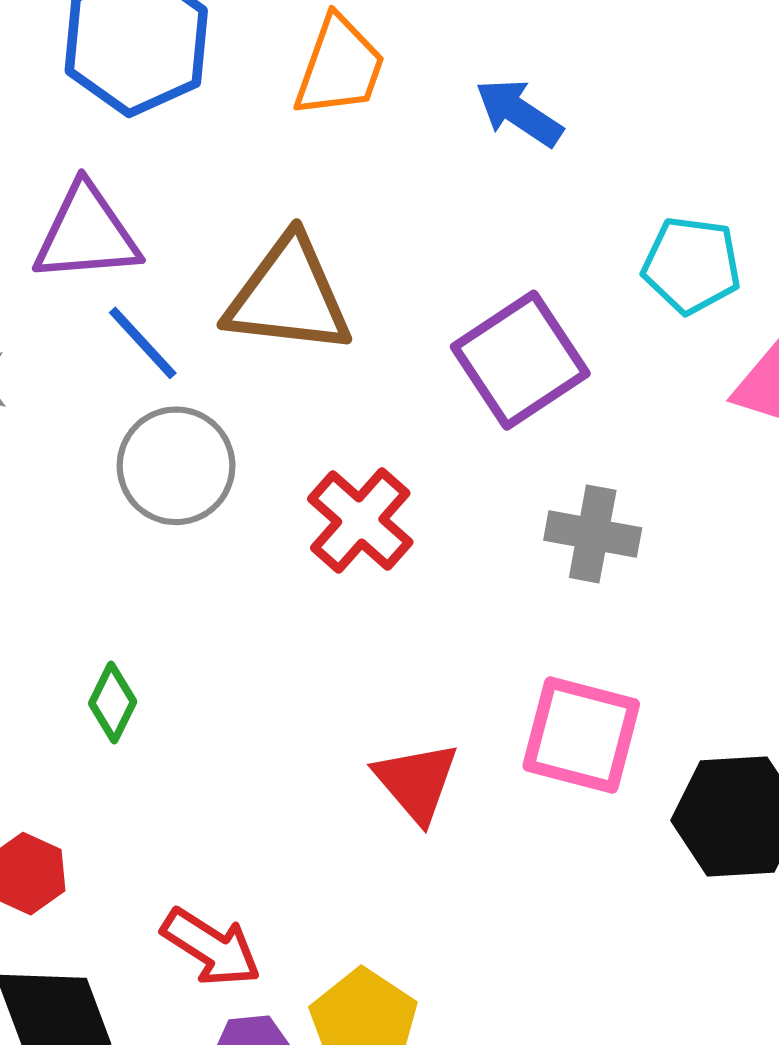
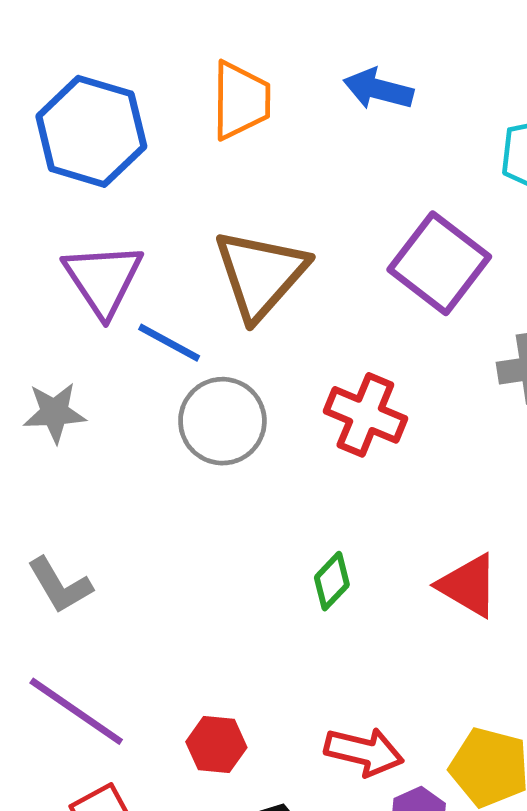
purple triangle: (86, 234) -> (103, 279), turned -40
brown triangle: (288, 296) -> (260, 274), turned -36
green diamond: (113, 703) -> (332, 581), moved, turned 36

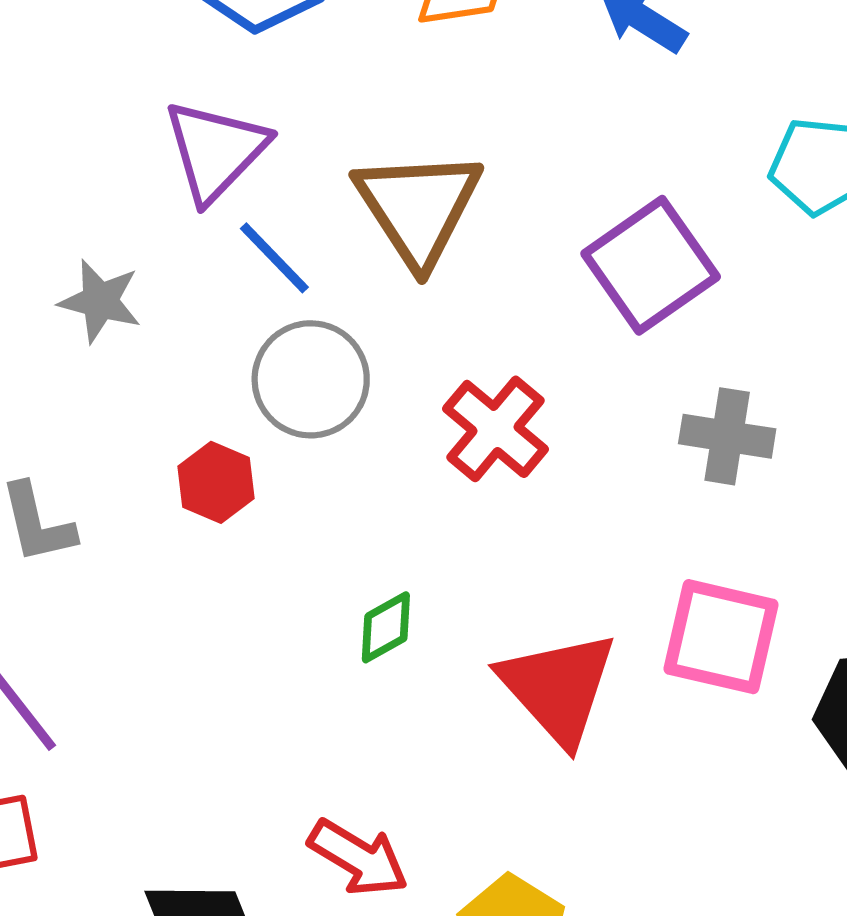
brown triangle: (260, 274) -> (418, 207), turned -32
red triangle: (468, 585) -> (558, 688), size x1.4
red hexagon: (216, 745) -> (216, 482), moved

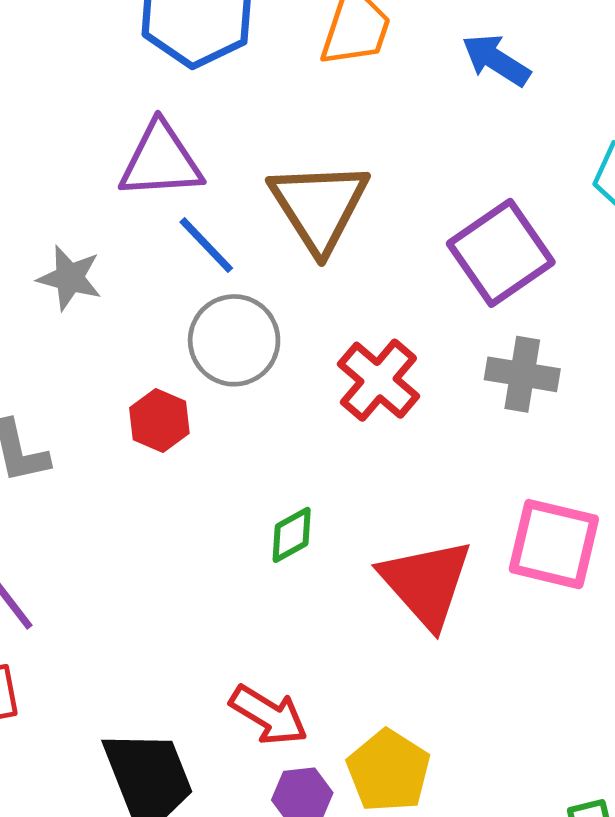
purple triangle: (215, 151) -> (161, 161), turned 42
gray cross: (727, 436) -> (522, 374), moved

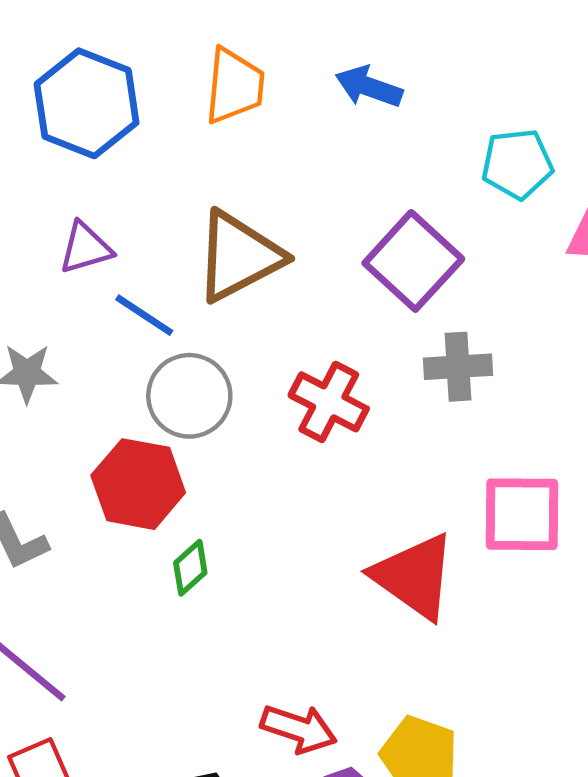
purple triangle: (161, 161) -> (85, 248), size x0.7
brown triangle: (319, 206) -> (239, 256), turned 48
red hexagon: (159, 420) -> (138, 484), size x1.6
green diamond: (292, 535) -> (190, 568), moved

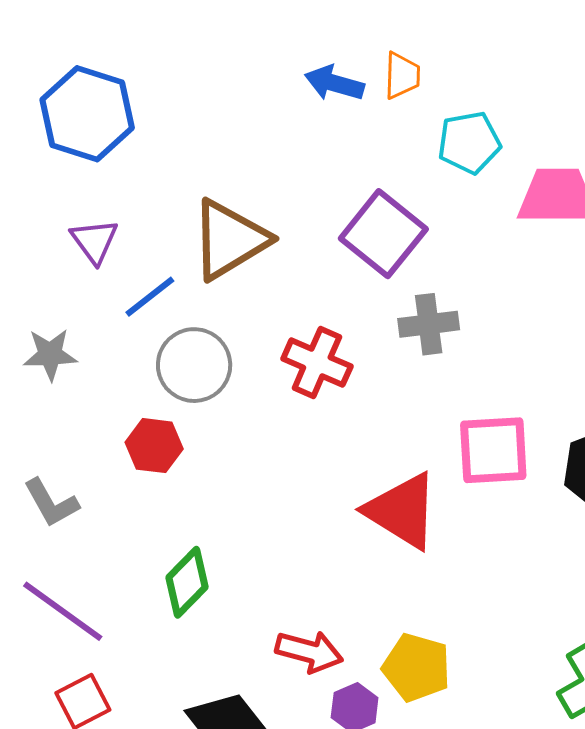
orange trapezoid: (234, 86) -> (402, 75), moved, size x0.7
purple triangle: (85, 248) -> (94, 241), turned -46
blue line: (144, 315) -> (150, 297), turned -68
red hexagon: (138, 484) -> (154, 446), size x0.7
green diamond: (190, 568) -> (187, 582), moved, size x1.4

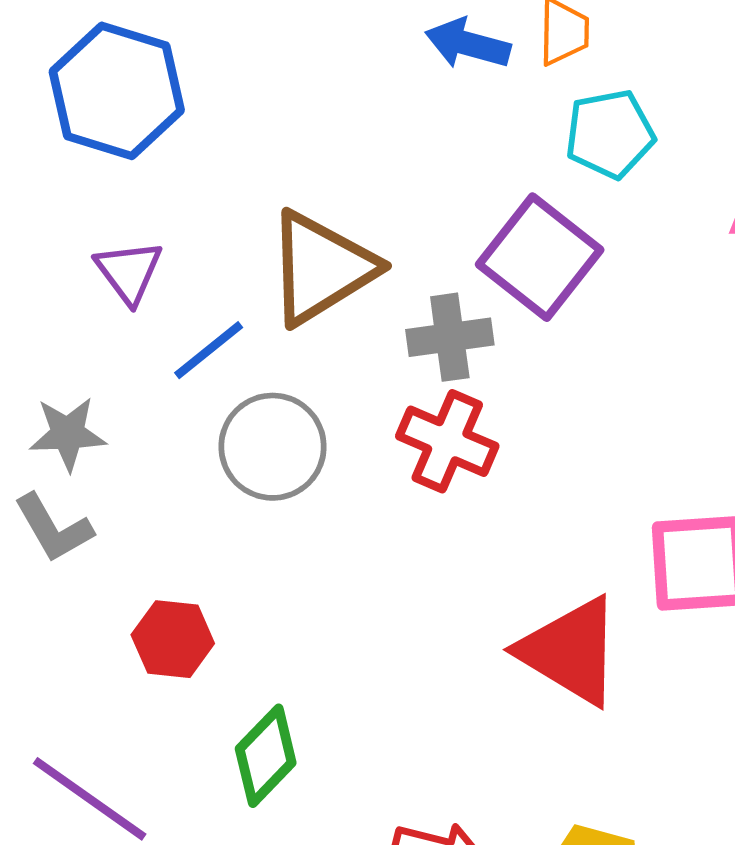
cyan pentagon: (469, 143) -> (610, 134), moved
gray cross: (429, 324) -> (450, 337), moved
red hexagon: (154, 446) -> (173, 639), moved
gray L-shape: (51, 503) -> (53, 528), moved

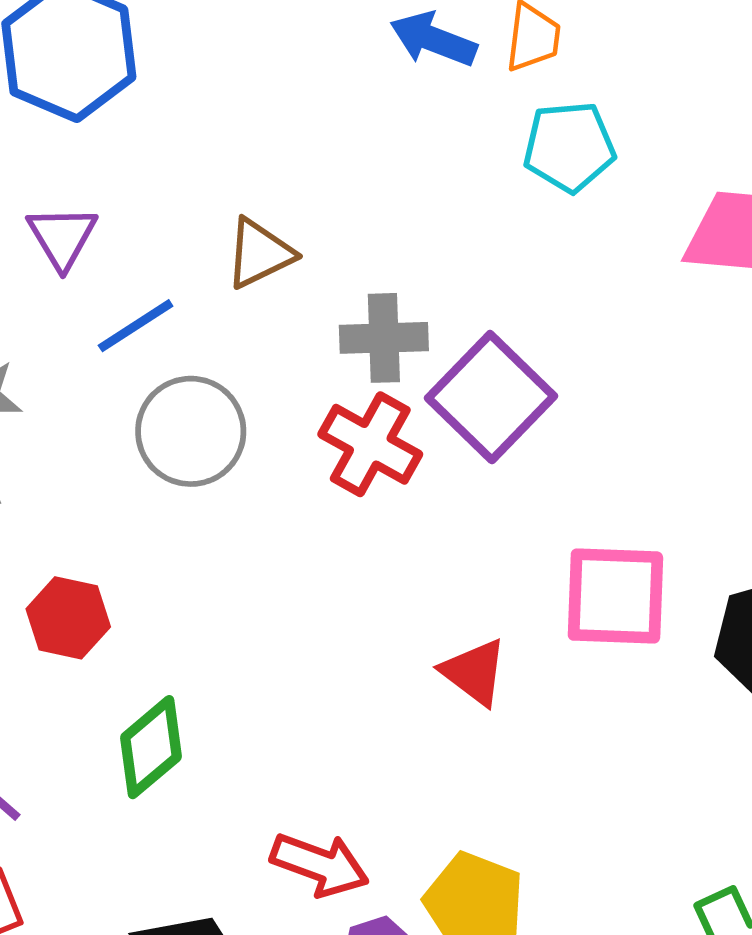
purple square: (540, 257) -> (491, 397), moved
brown triangle: (321, 268) -> (259, 253), size x0.6
red triangle: (570, 651) -> (474, 672), size x0.6

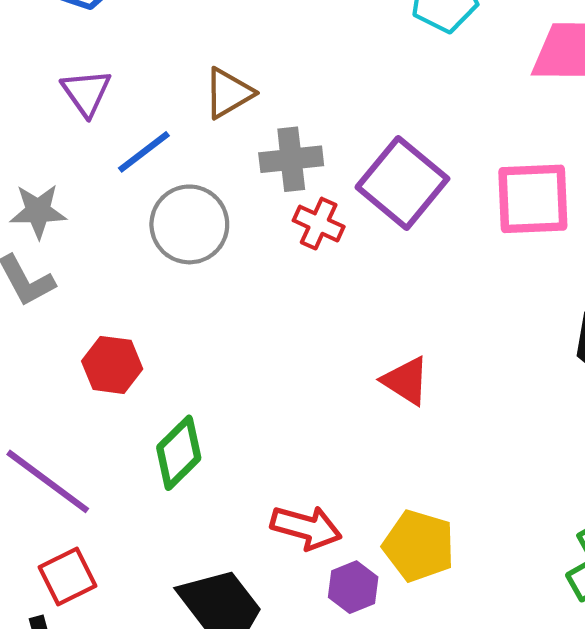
gray cross: (384, 338) -> (291, 159), moved
red cross: (370, 444) -> (319, 224), size x0.7
pink square: (615, 596) -> (533, 199), moved

